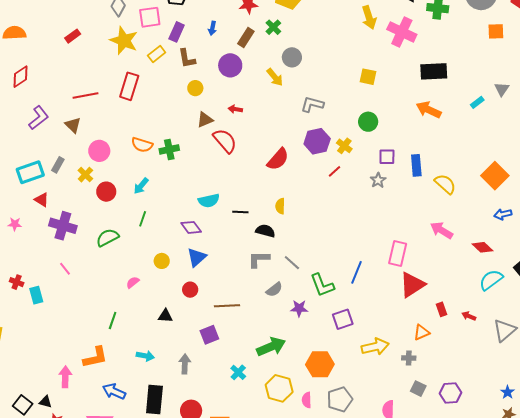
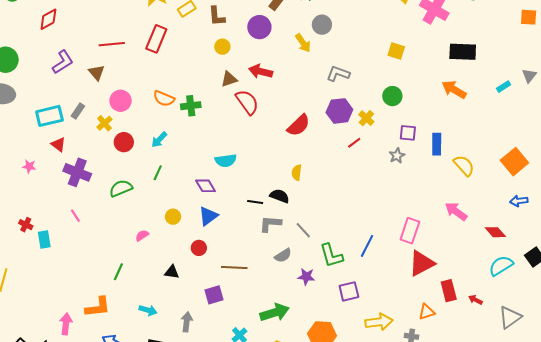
red arrow: (235, 109) -> (261, 71), size x1.6
black line: (240, 212) -> (255, 202), moved
red rectangle: (441, 309) -> (449, 291), size x1.5

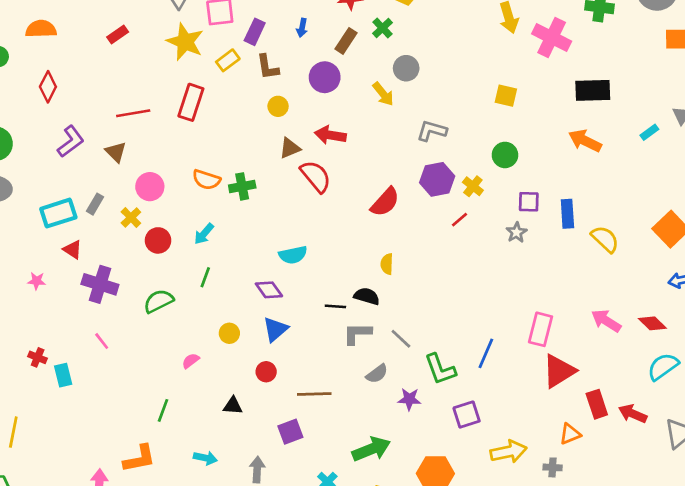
red diamond: (48, 19) -> (48, 87), turned -30
pink arrow: (456, 211) -> (606, 321), moved
red arrow: (475, 300) -> (633, 414), size x1.5

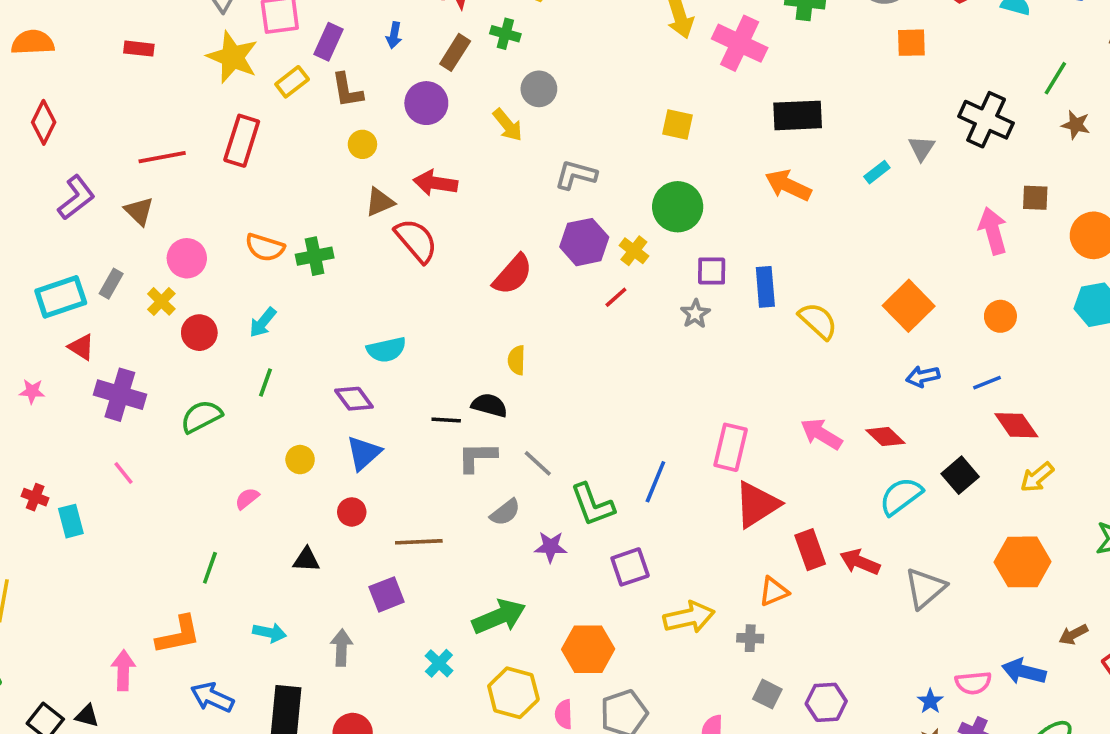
green cross: (383, 28) -> (505, 34), turned -30
red rectangle: (118, 35) -> (139, 49), turned 42
green circle: (505, 155) -> (678, 207), size x1.4

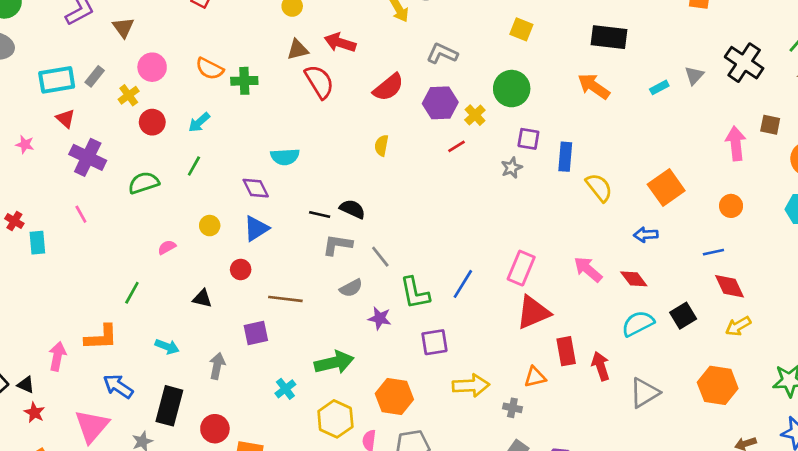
red semicircle: (513, 275) -> (388, 87), moved
yellow semicircle: (517, 360) -> (381, 145), moved
blue arrow: (923, 376) -> (646, 235), moved
red arrow: (860, 562) -> (601, 366), turned 40

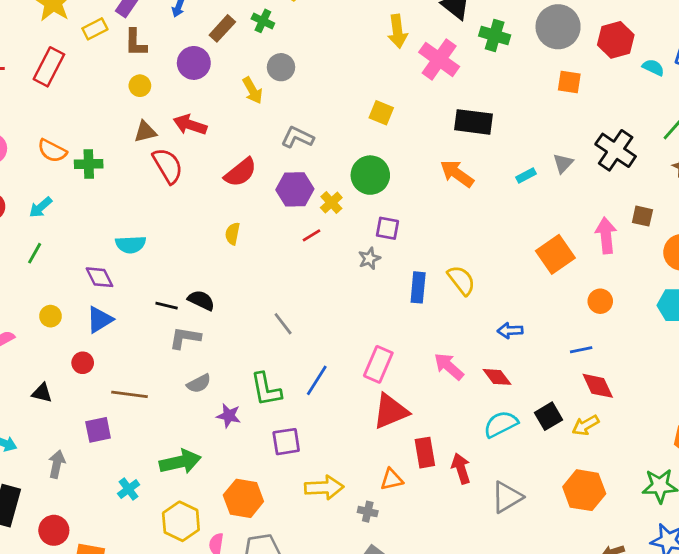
blue rectangle: (565, 157) -> (418, 287), moved
orange square: (666, 187) -> (555, 254), moved
gray line: (380, 257) -> (283, 324), moved
yellow arrow: (738, 326) -> (586, 425), moved

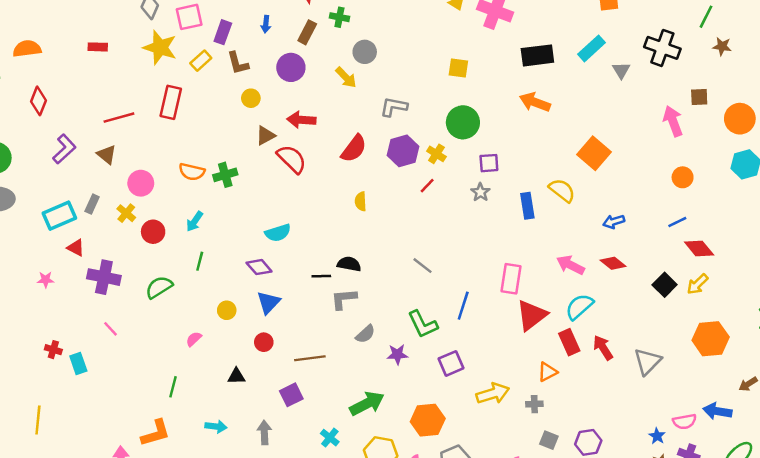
cyan rectangle: (526, 175) -> (592, 48), moved, size x1.6
orange square: (555, 254) -> (594, 153), moved
cyan semicircle: (501, 424) -> (579, 307), moved

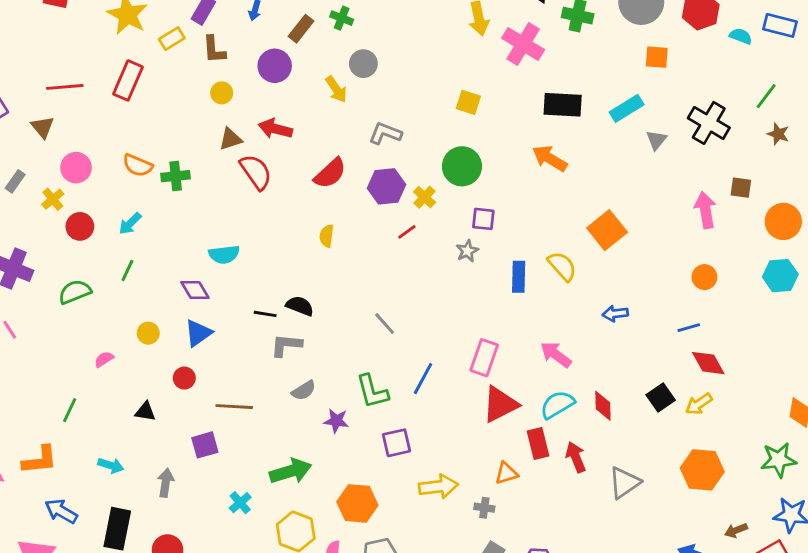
red diamond: (613, 263) -> (603, 406), moved, turned 40

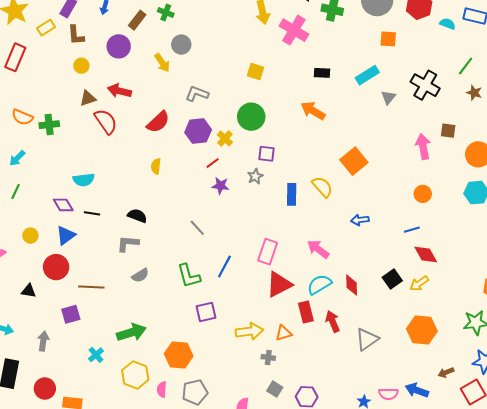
black rectangle: (563, 105) -> (322, 73), size x0.6
black line: (265, 314) -> (92, 213), moved
red circle: (184, 378) -> (56, 267), size x1.6
purple star: (336, 421) -> (220, 186), moved
yellow arrow: (438, 487) -> (249, 331), moved

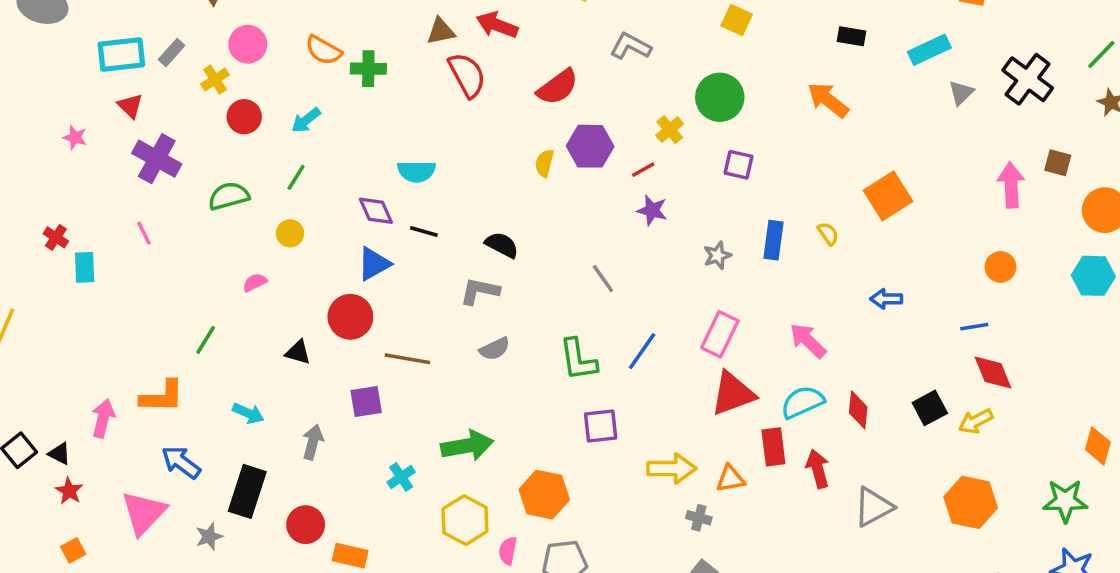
purple hexagon: (198, 131) -> (590, 146), moved
gray star: (255, 176) -> (717, 255), moved
yellow semicircle: (322, 187) -> (828, 234), size x0.6
yellow circle: (30, 236) -> (290, 233), moved

